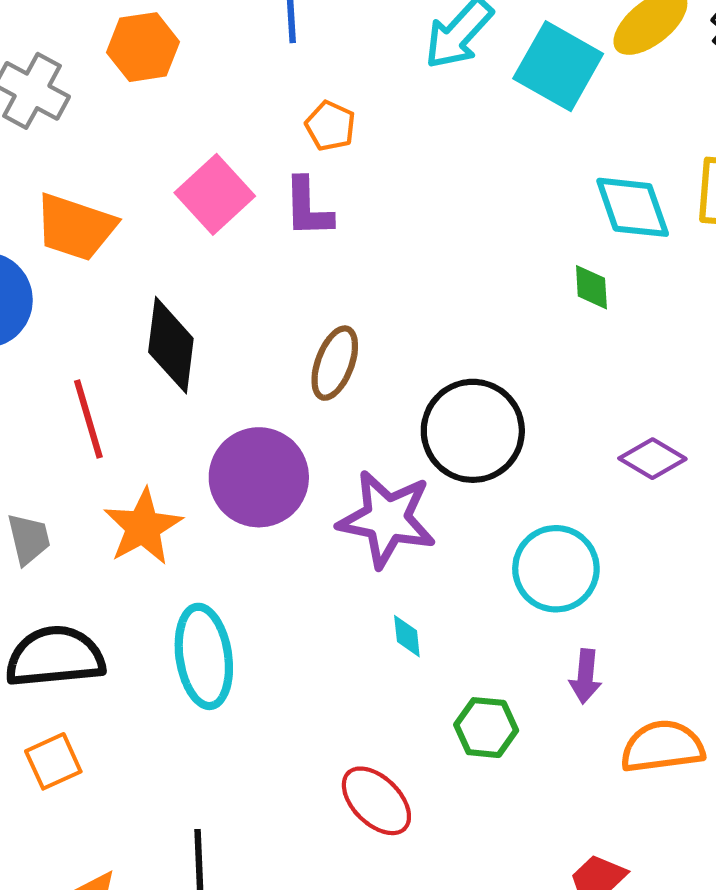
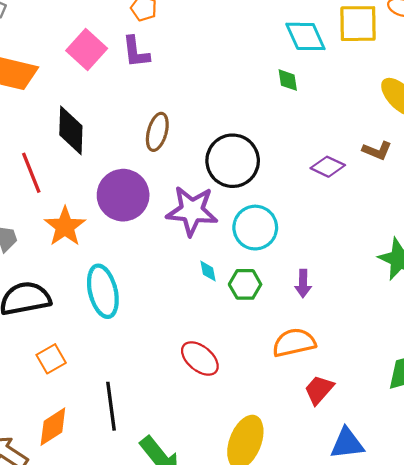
cyan circle: (556, 569) -> (255, 228), moved
green hexagon: (486, 728) -> (245, 284), moved
orange semicircle: (662, 747) -> (294, 343), moved
orange square: (53, 761) -> (51, 359), moved

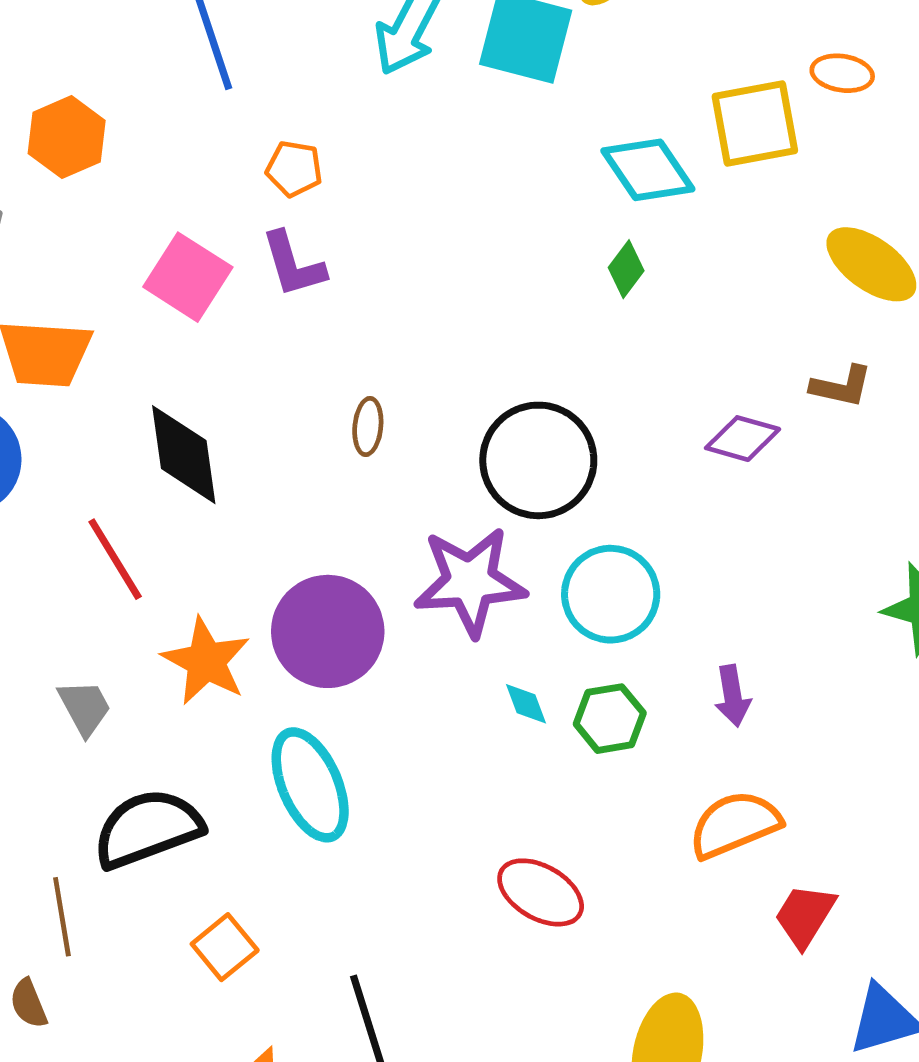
green diamond: (288, 80) -> (626, 269), turned 55
brown ellipse: (157, 132) -> (368, 426), size x0.7
purple circle: (123, 195) -> (328, 631), moved

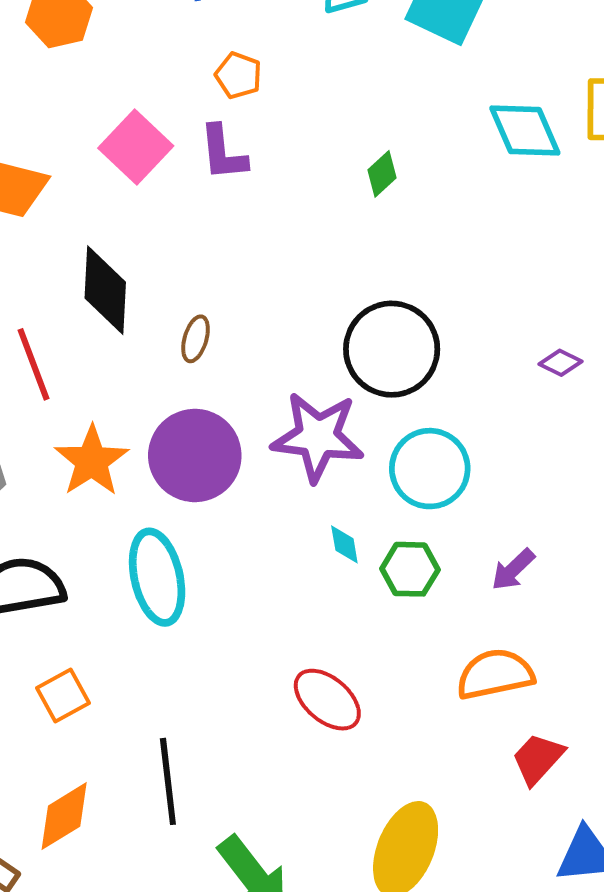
green diamond: (626, 269) -> (382, 174), moved
brown ellipse: (368, 426) -> (196, 339), moved
purple diamond: (743, 439) -> (560, 363), size x0.7
purple arrow: (733, 696) -> (513, 570), turned 45

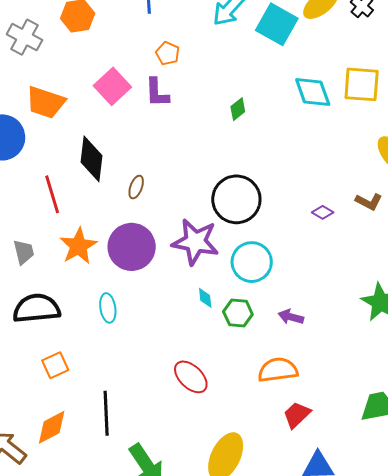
purple arrow: (513, 570) -> (291, 317), turned 55
cyan ellipse: (157, 577) -> (108, 308), size x0.6

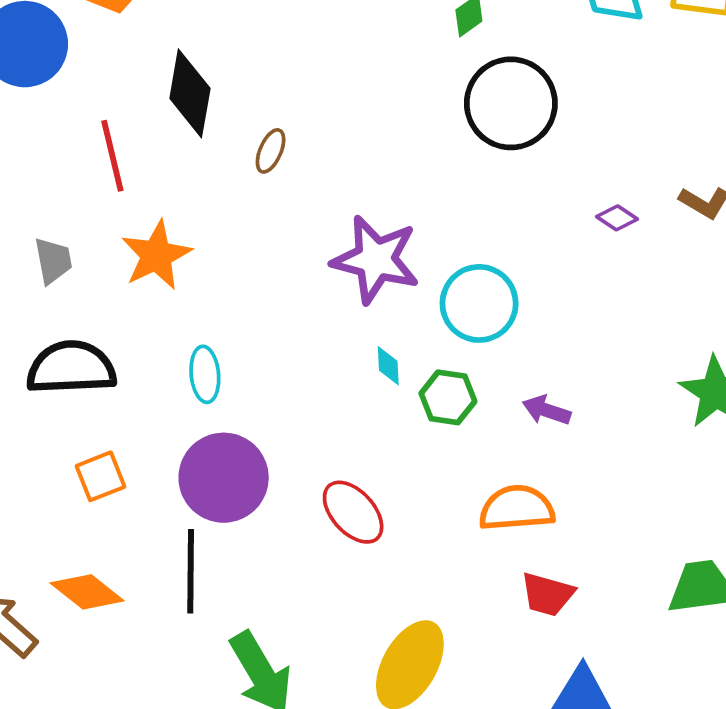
black circle: (236, 199) -> (511, 103), moved
purple circle: (132, 247) -> (224, 478), moved
red trapezoid: (297, 415) -> (547, 594), turned -124
orange diamond: (52, 427) -> (87, 592), turned 63

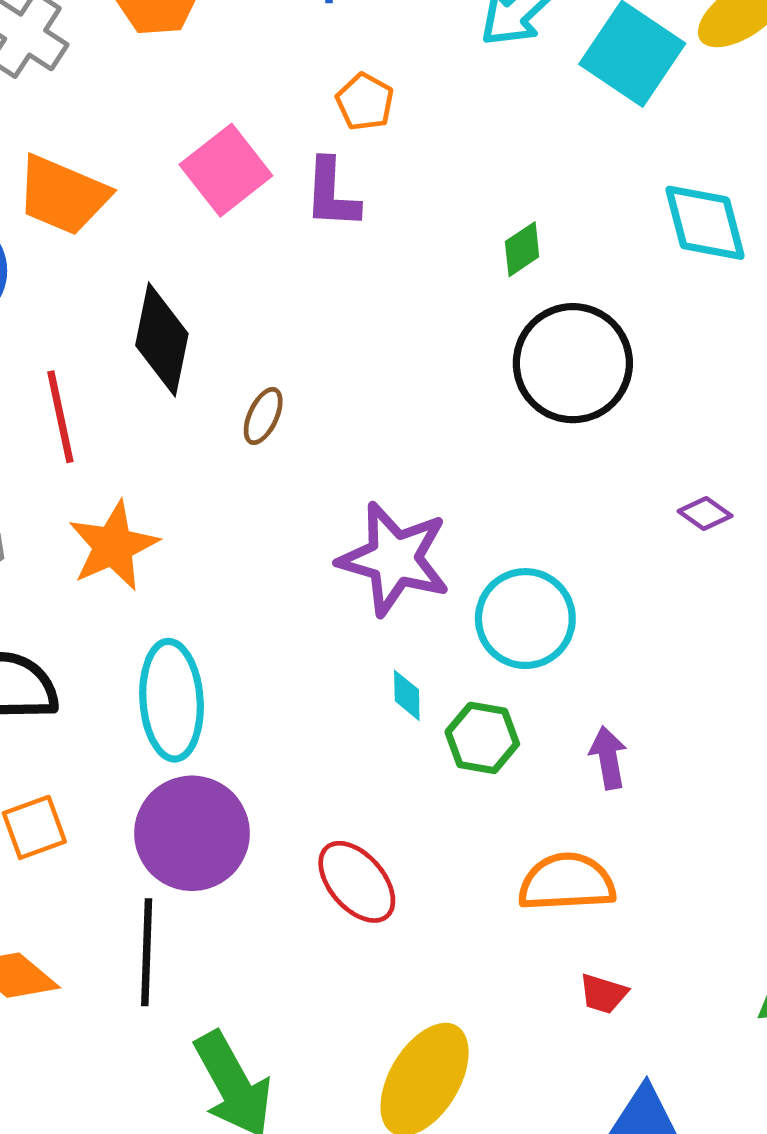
cyan ellipse: (205, 374) -> (172, 700), size x1.6
purple arrow: (547, 410) -> (608, 758), turned 60
red trapezoid: (547, 594) -> (603, 994), size x0.7

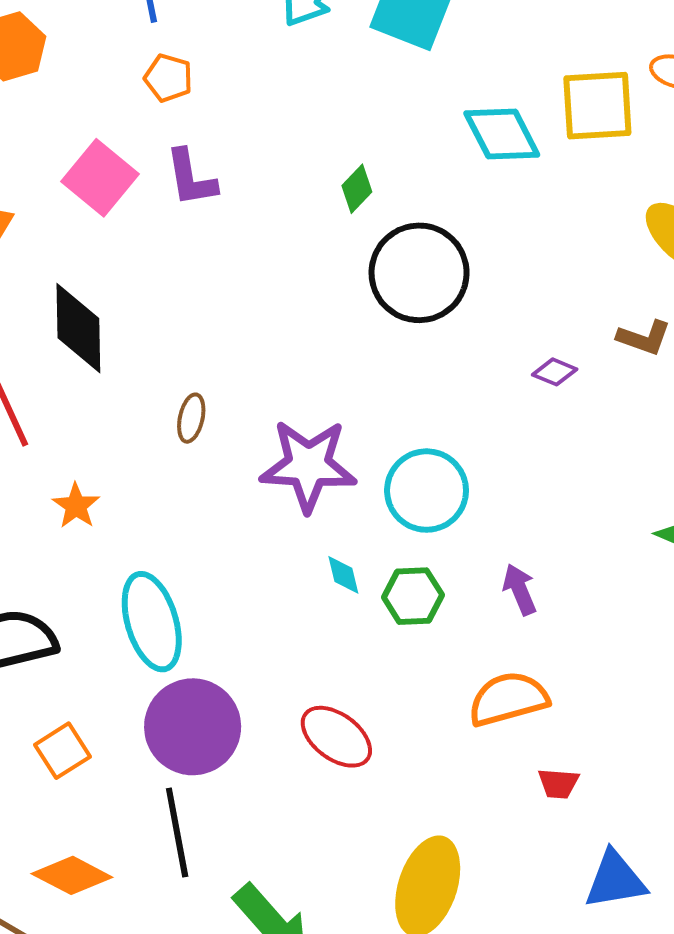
orange pentagon: (365, 102) -> (168, 78), moved
brown ellipse: (263, 416) -> (191, 418), moved
orange star: (113, 546) -> (76, 506), size x0.6

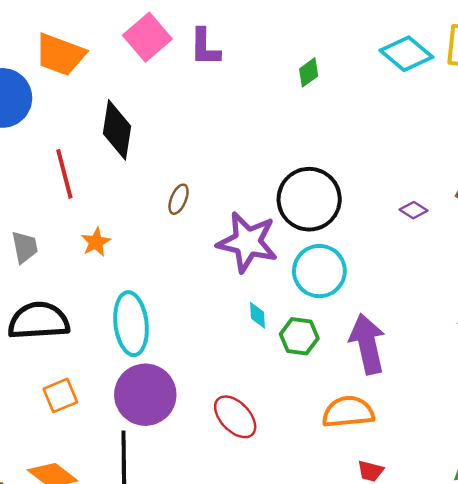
cyan diamond: (502, 134) -> (406, 54), turned -33
black circle: (419, 273) -> (309, 199), moved
purple arrow: (520, 589) -> (367, 344), size x1.8

